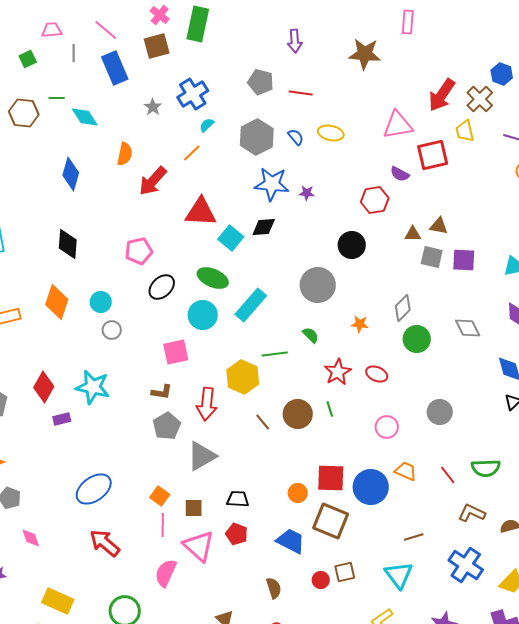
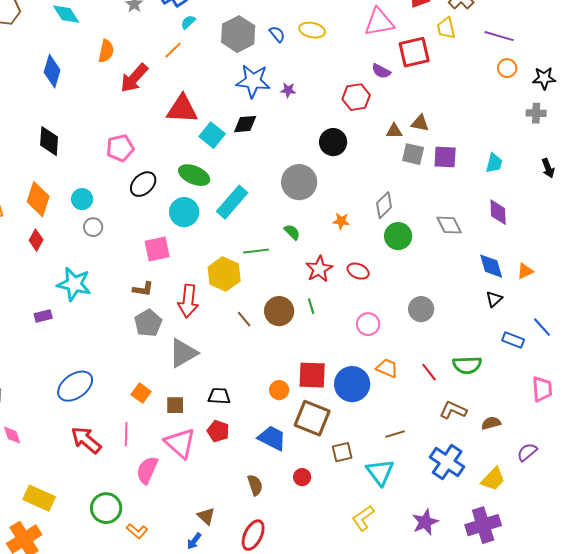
red diamond: (44, 387) -> (36, 240), moved, size x0.7
pink line: (163, 525) -> (126, 434), moved
brown square: (345, 572) -> (342, 452), moved

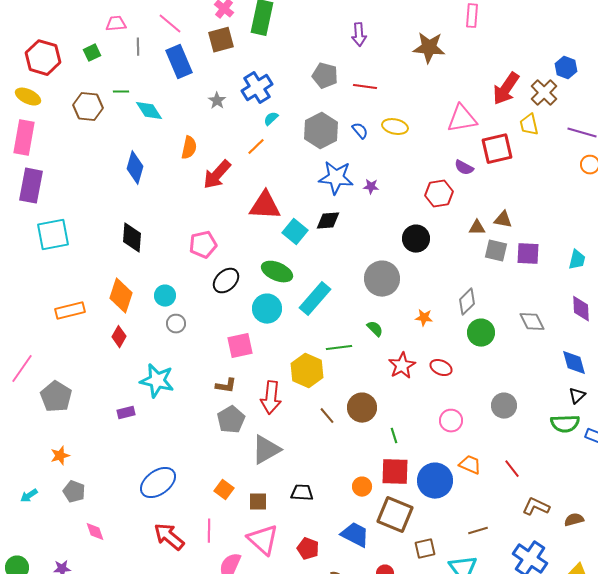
green line: (311, 306) -> (394, 436), moved
green semicircle: (467, 365) -> (565, 424), moved
red pentagon: (218, 431) -> (308, 549), moved

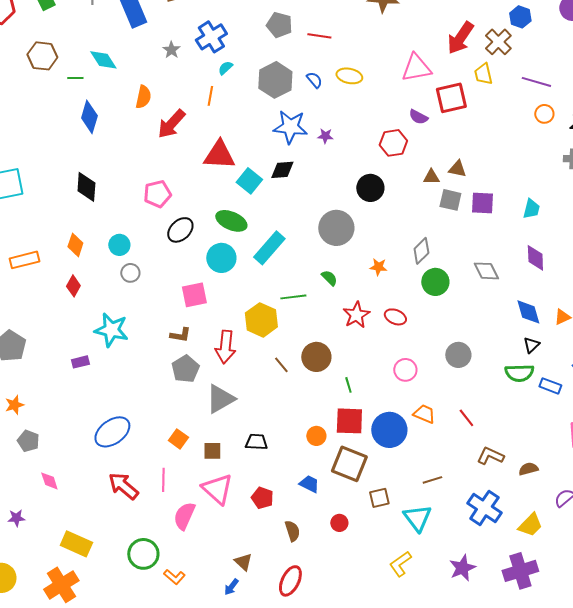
green line: (121, 92) -> (75, 78), moved
orange line: (256, 147) -> (210, 96), turned -36
orange diamond: (121, 296) -> (75, 245), size x0.7
blue trapezoid: (355, 535) -> (309, 484), size x0.7

